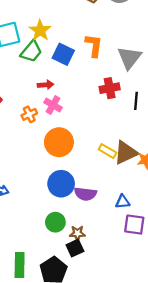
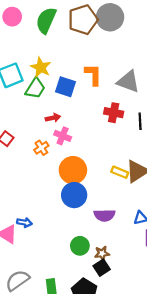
gray triangle: (129, 58) -> (128, 82), turned -40
red cross: (110, 88) -> (114, 113), turned 30
blue circle: (61, 184) -> (74, 195), moved

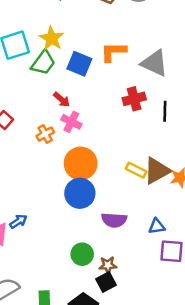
orange L-shape: (93, 75) -> (113, 52), turned -95
red cross: (114, 113) -> (134, 99), turned -30
red arrow: (53, 118) -> (62, 100), turned 48
blue arrow: (24, 222) -> (18, 221), turned -48

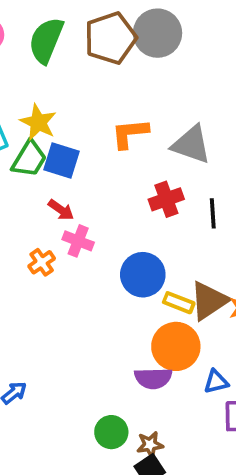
blue square: (79, 64) -> (62, 161), moved
orange circle: (81, 163) -> (176, 346), moved
blue circle: (80, 193) -> (143, 275), moved

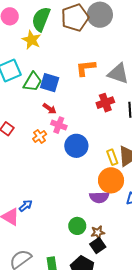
yellow star: (38, 122) -> (31, 40), moved
blue circle: (143, 275) -> (76, 146), moved
yellow rectangle: (179, 303) -> (112, 157), turned 49

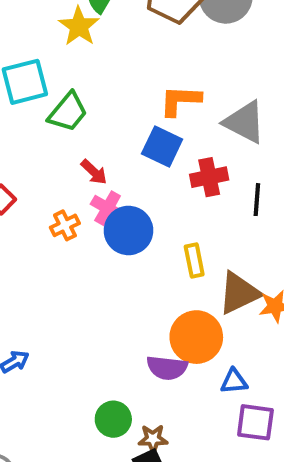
blue square: (50, 83) -> (162, 146), moved
blue circle: (76, 146) -> (128, 230), moved
yellow rectangle: (112, 157) -> (194, 261), moved

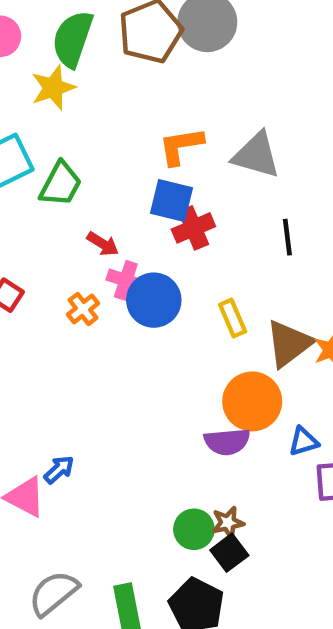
yellow star: (79, 26) -> (53, 88), turned 30
red cross: (209, 177) -> (193, 228), moved
green circle: (113, 419) -> (194, 529), moved

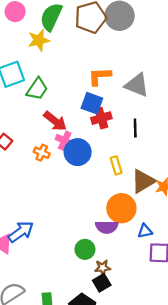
black line: (287, 237) -> (135, 128), moved
red arrow: (103, 244) -> (55, 121), size x1.5
orange cross: (83, 309) -> (42, 153), turned -35
blue arrow: (59, 470) -> (21, 232), size x1.6
green circle: (194, 529) -> (85, 249), moved

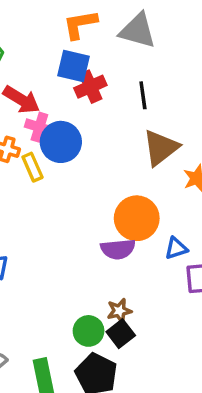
yellow rectangle: (116, 165) -> (32, 167), moved
brown triangle: (143, 181) -> (161, 148), moved
green circle: (85, 249) -> (89, 331), moved

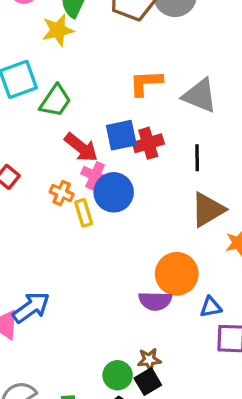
blue square: (73, 66) -> (121, 135), moved, turned -32

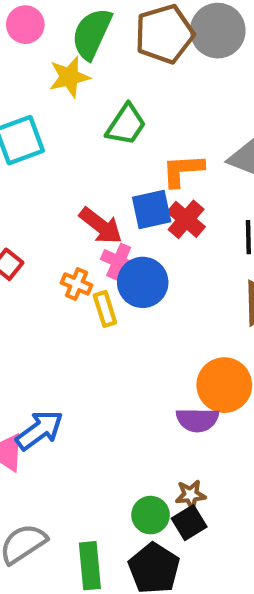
orange L-shape: (146, 83) -> (183, 170), moved
green trapezoid: (55, 101) -> (126, 125), moved
red cross: (148, 143) -> (186, 219), turned -32

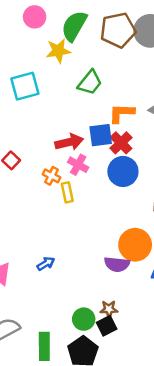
red arrow: (101, 226) -> (69, 142), turned -56
blue circle: (143, 282) -> (123, 171), moved
blue arrow: (40, 430) -> (46, 264), moved, size x0.6

